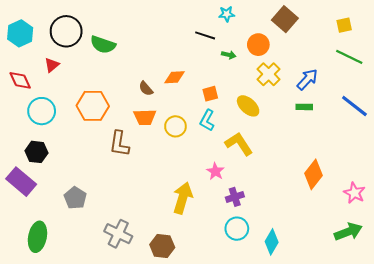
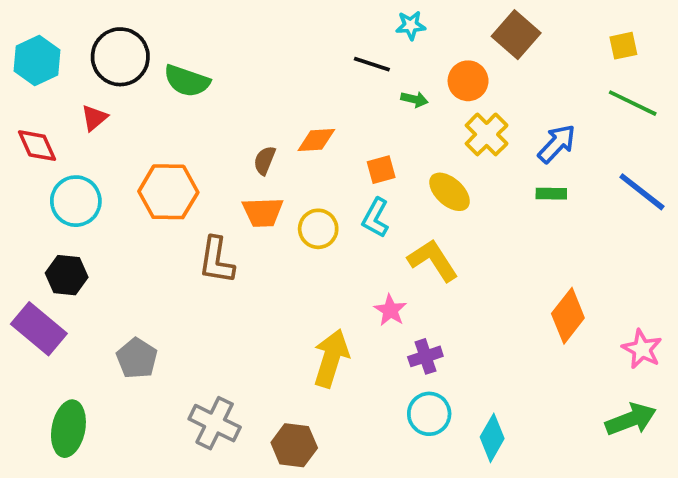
brown semicircle: (146, 89) -> (265, 160), turned 63

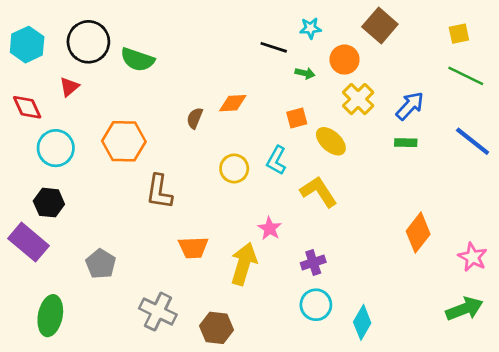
cyan star: (411, 25) -> (310, 28), moved
orange square: (381, 170) -> (297, 118), moved
orange trapezoid: (263, 212) -> (193, 248), moved
pink star: (390, 310) -> (270, 228), moved

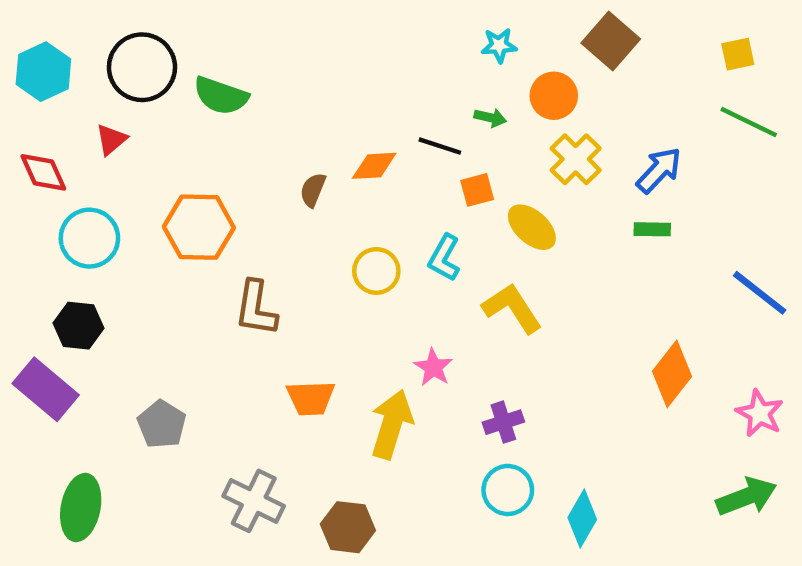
black line: (274, 47) -> (440, 146), moved
blue line: (473, 141) -> (760, 293), moved

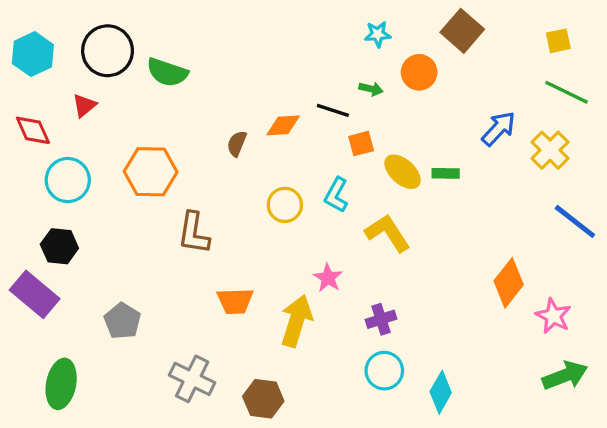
yellow cross: (576, 159) -> (550, 150), moved
green rectangle: (652, 229) -> (446, 173), moved
pink star: (760, 413) -> (553, 316), moved

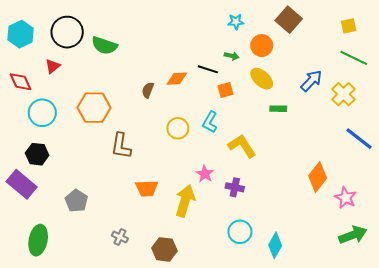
yellow ellipse: (403, 172) -> (262, 79), moved
purple cross: (381, 319) -> (235, 187), moved, turned 30
gray cross: (192, 379) -> (120, 237), size x0.6

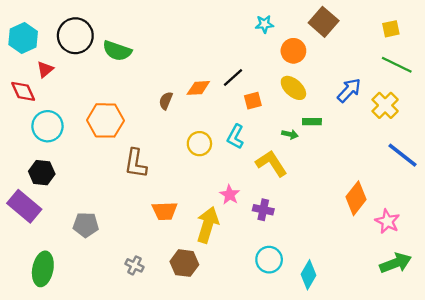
green arrow: (232, 56) -> (290, 134), moved
red triangle: (53, 66) -> (45, 69), moved
black line: (208, 69) -> (233, 77), turned -60
gray pentagon: (76, 201) -> (86, 225), turned -30
brown hexagon: (164, 249) -> (184, 263), moved

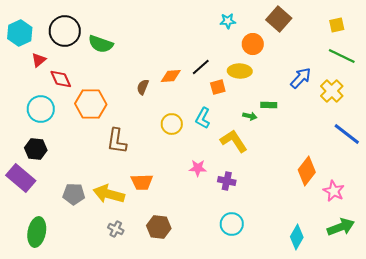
yellow ellipse: (293, 88) -> (240, 71), moved, turned -40
red diamond: (23, 91) -> (61, 79), moved
pink star: (230, 195) -> (198, 168), turned -30
yellow arrow: (208, 225) -> (109, 194), moved, turned -92
cyan diamond: (308, 275) -> (297, 237), moved

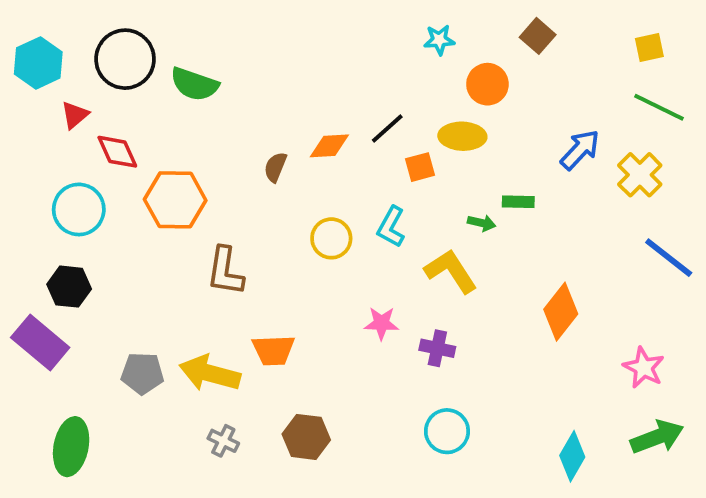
brown square: (279, 19) -> (538, 36), size x0.7
orange diamond: (307, 171) -> (561, 312), moved

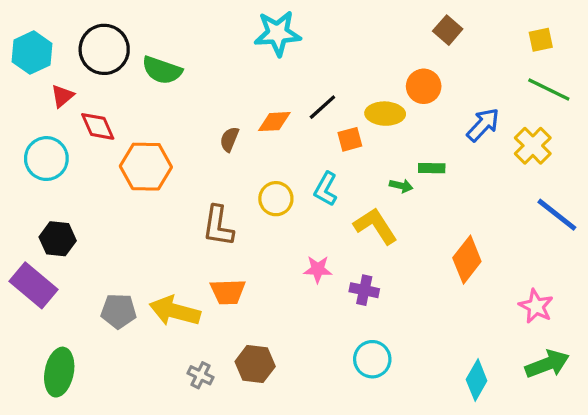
cyan star: (439, 40) -> (278, 33), moved, size x1.8
orange circle: (487, 84) -> (424, 86), moved
cyan circle: (79, 209) -> (46, 159), moved
brown L-shape: (225, 271) -> (218, 226), moved
gray cross: (223, 441) -> (200, 375), moved

